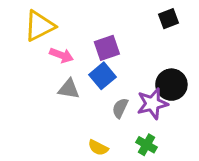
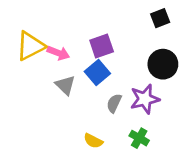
yellow triangle: (39, 26) -> (30, 46), moved
black circle: (171, 85) -> (163, 64), moved
gray triangle: (69, 89) -> (65, 85), turned 35

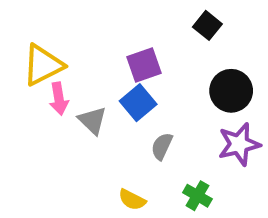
black square: (160, 18) -> (207, 25), moved, turned -30
pink arrow: (58, 53) -> (59, 99), moved, turned 60
purple star: (145, 99) -> (239, 144), moved

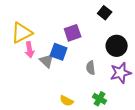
blue square: (138, 103) -> (59, 52), moved, turned -30
gray semicircle: (162, 146) -> (91, 68), moved, turned -32

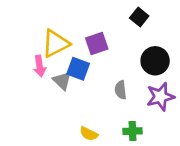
yellow triangle: (22, 33) -> (56, 44), moved
green cross: (100, 99) -> (133, 131), turned -32

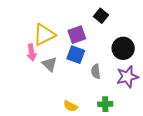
black square: (139, 17) -> (101, 16), moved
blue square: (78, 69) -> (76, 55), moved

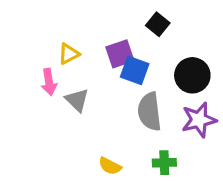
yellow triangle: (44, 35) -> (69, 54), size x0.6
blue square: (76, 55) -> (135, 70), moved
gray semicircle: (96, 71) -> (149, 112), size x1.6

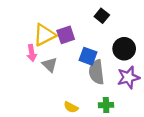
yellow triangle: (69, 54) -> (44, 35), size x1.6
purple square: (120, 54) -> (66, 35), moved
blue square: (135, 70) -> (88, 56), moved

